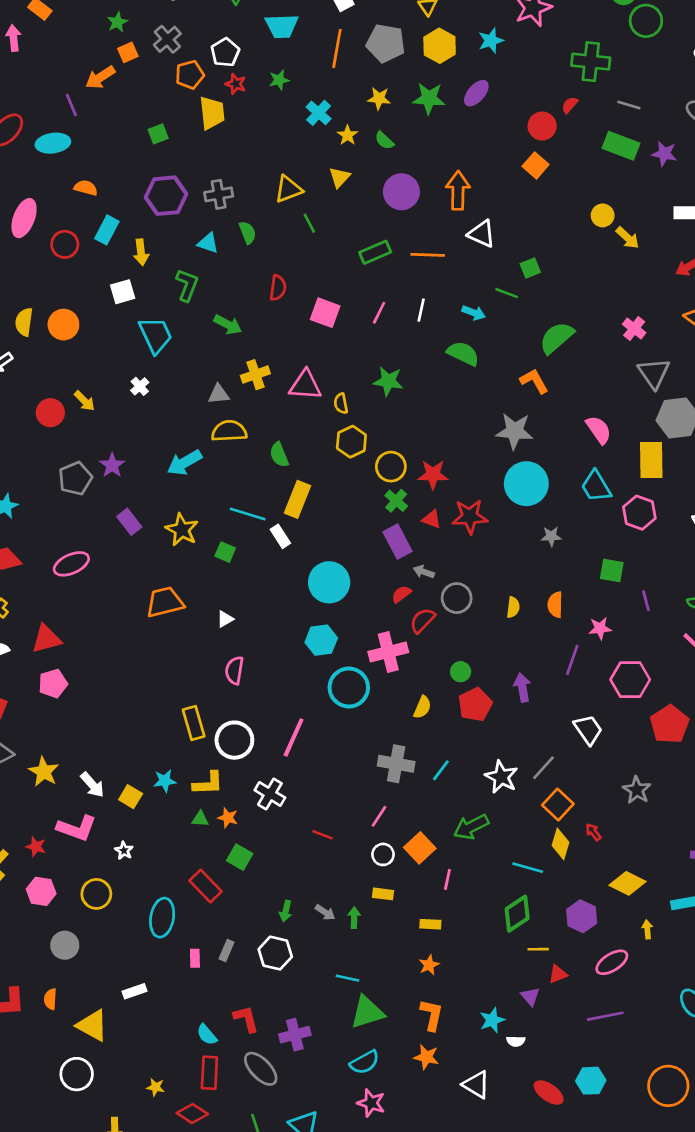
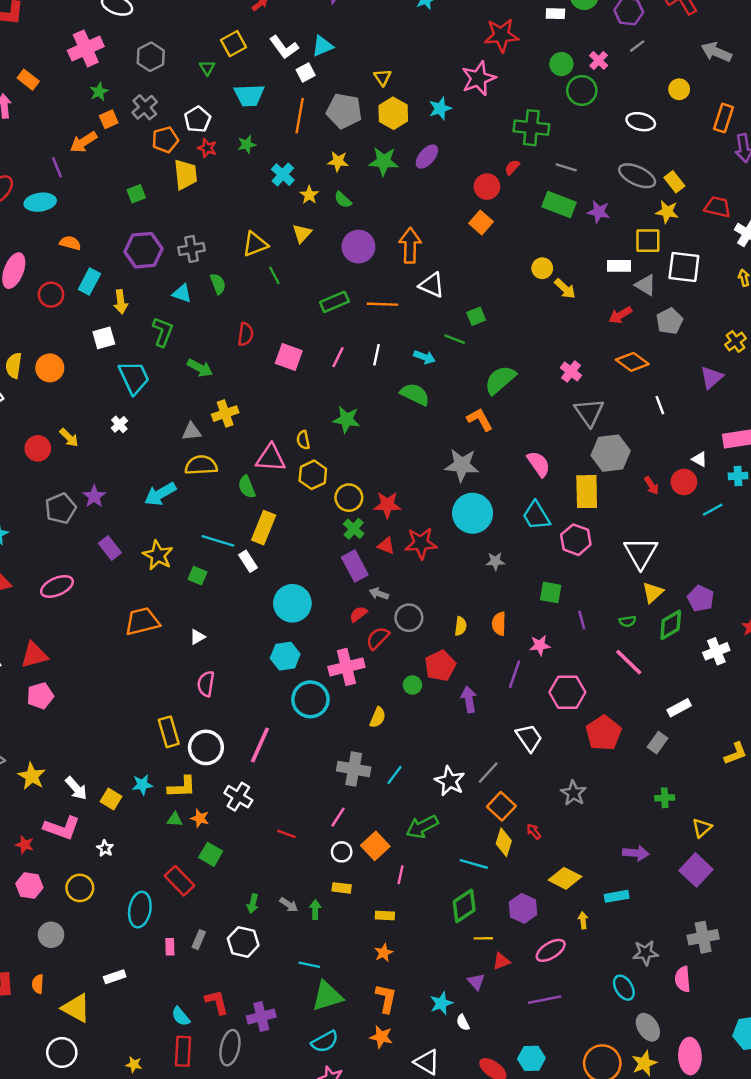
pink triangle: (305, 385) -> (271, 458), moved
red pentagon: (475, 705) -> (440, 666), moved
white semicircle: (516, 1041) -> (463, 1022), turned 63
gray ellipse: (261, 1069) -> (230, 1048), turned 56

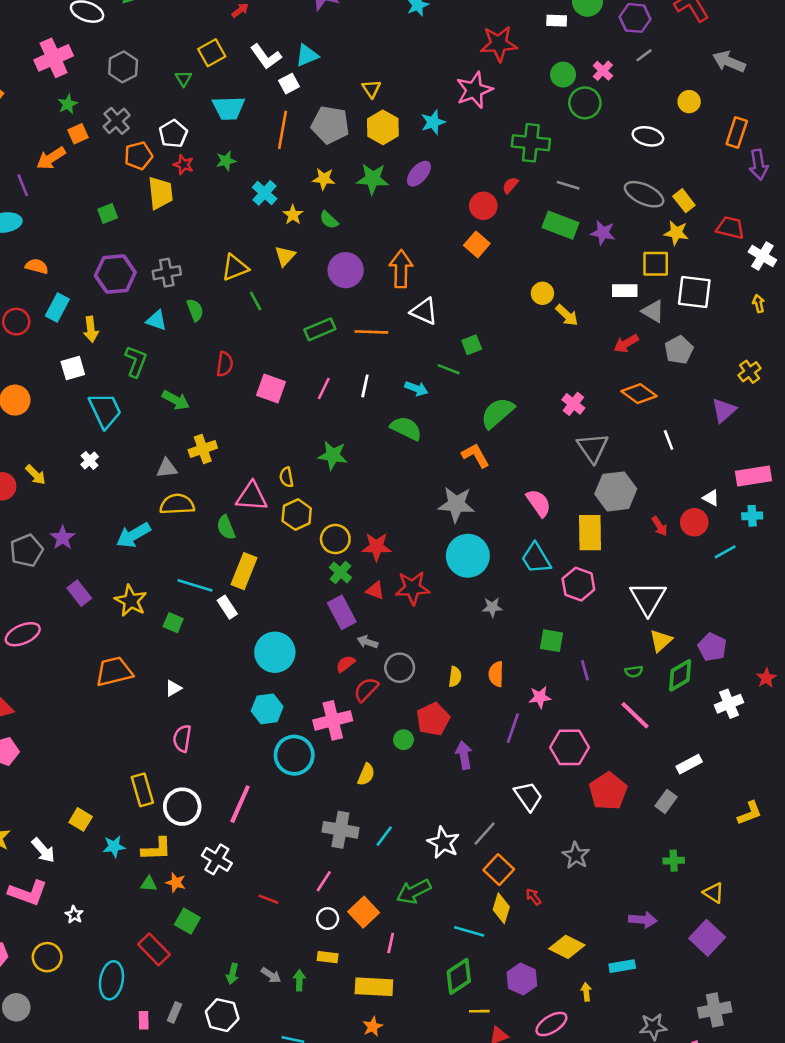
yellow square: (111, 799) -> (81, 819), moved
yellow triangle: (702, 828) -> (714, 893), turned -45
yellow rectangle: (385, 916) -> (374, 987), size x1.8

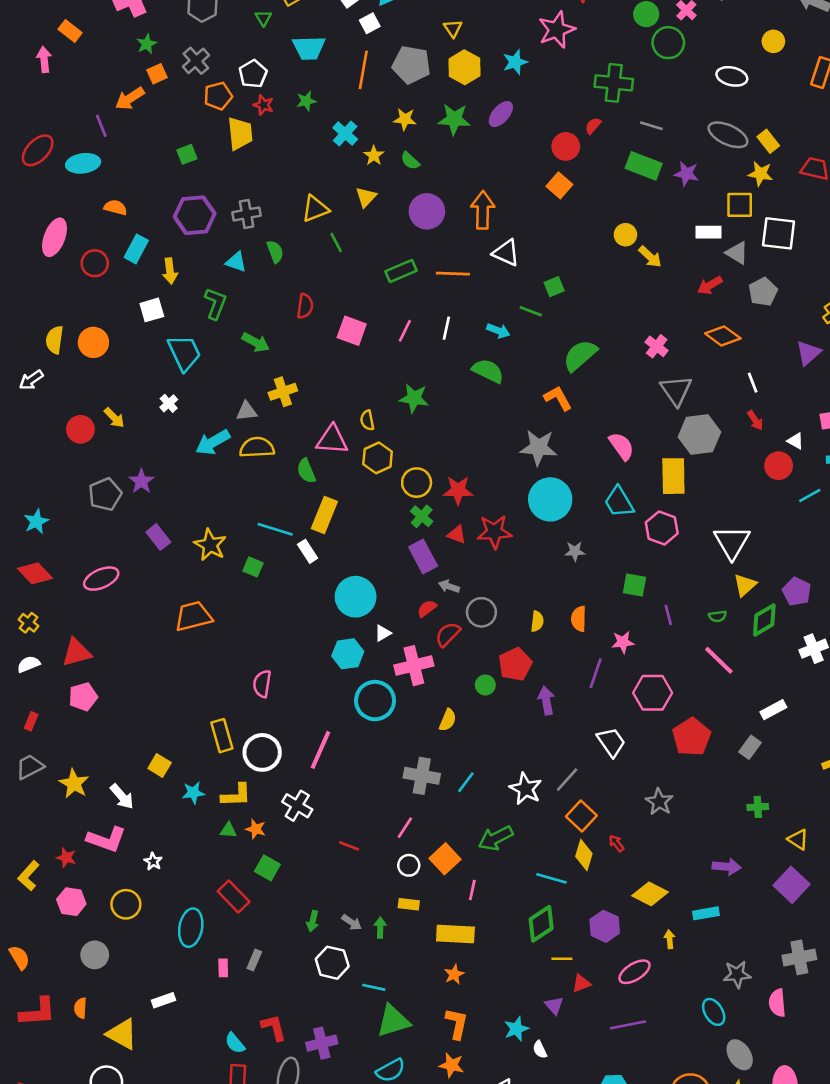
red arrow: (660, 526) -> (755, 420), moved
cyan arrow: (133, 535) -> (213, 442), moved
white triangle: (173, 688) -> (383, 633), moved
white hexagon: (222, 1015) -> (332, 963), moved

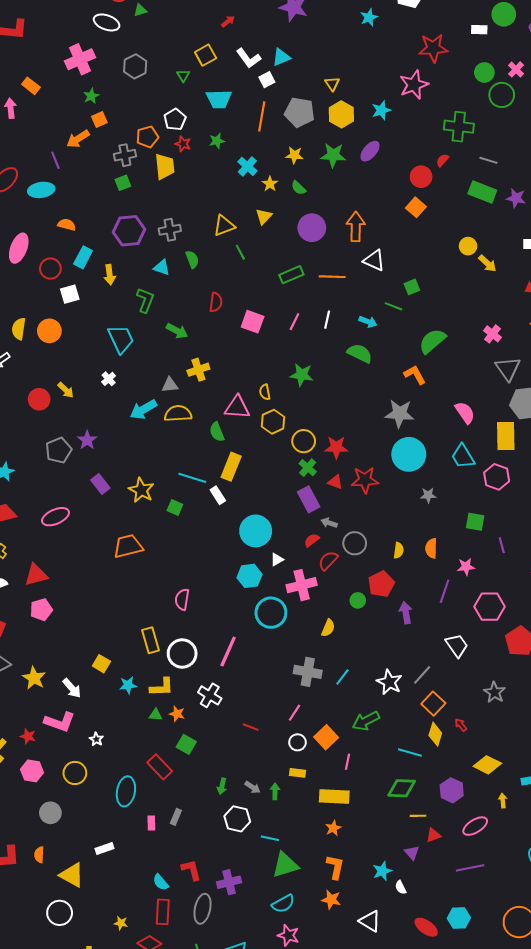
gray cross: (196, 61) -> (125, 155), moved, turned 30
white square: (152, 310) -> (70, 294), moved
green diamond: (541, 924) -> (402, 788), turned 36

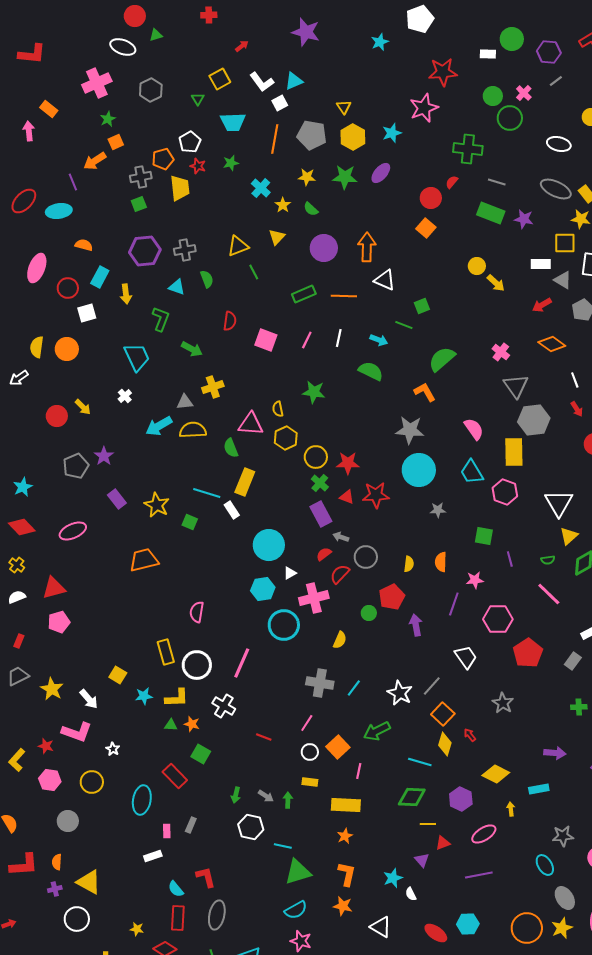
white rectangle: (105, 849) -> (153, 856), moved
purple cross: (229, 882) -> (55, 889), moved, size x0.6

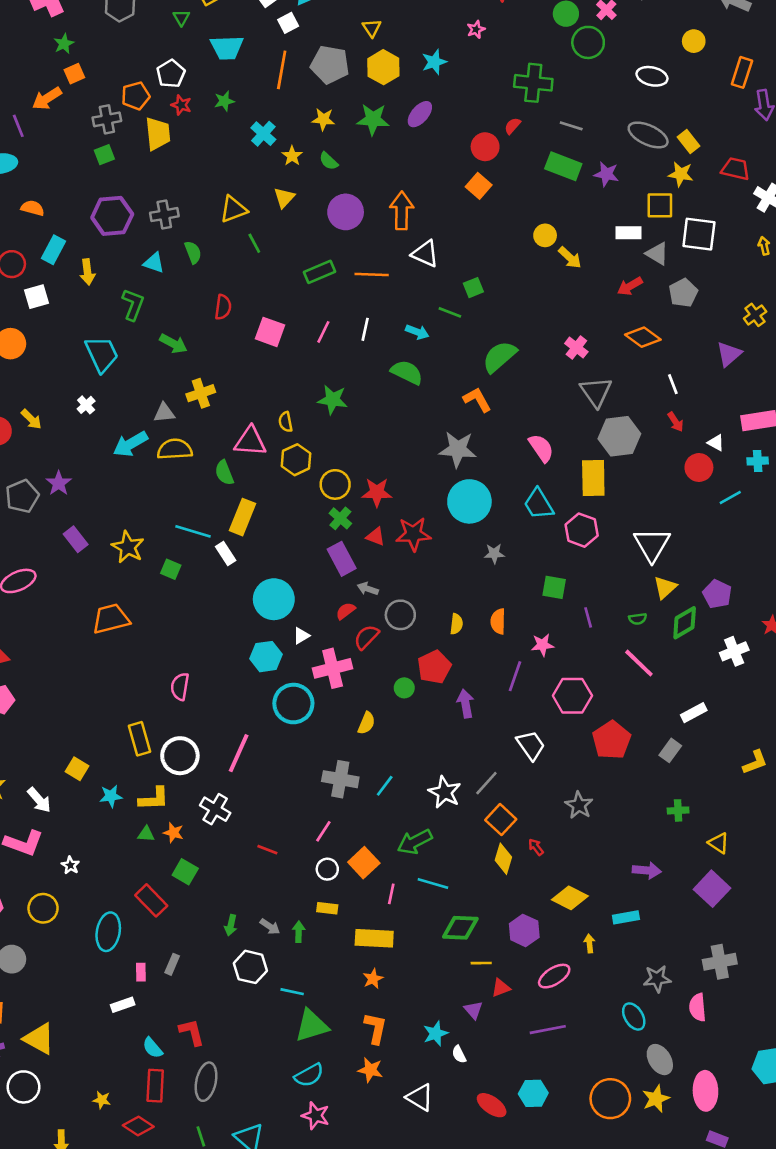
pink star: (424, 108) -> (476, 29), size x0.5
cyan line: (420, 762) -> (433, 883), moved

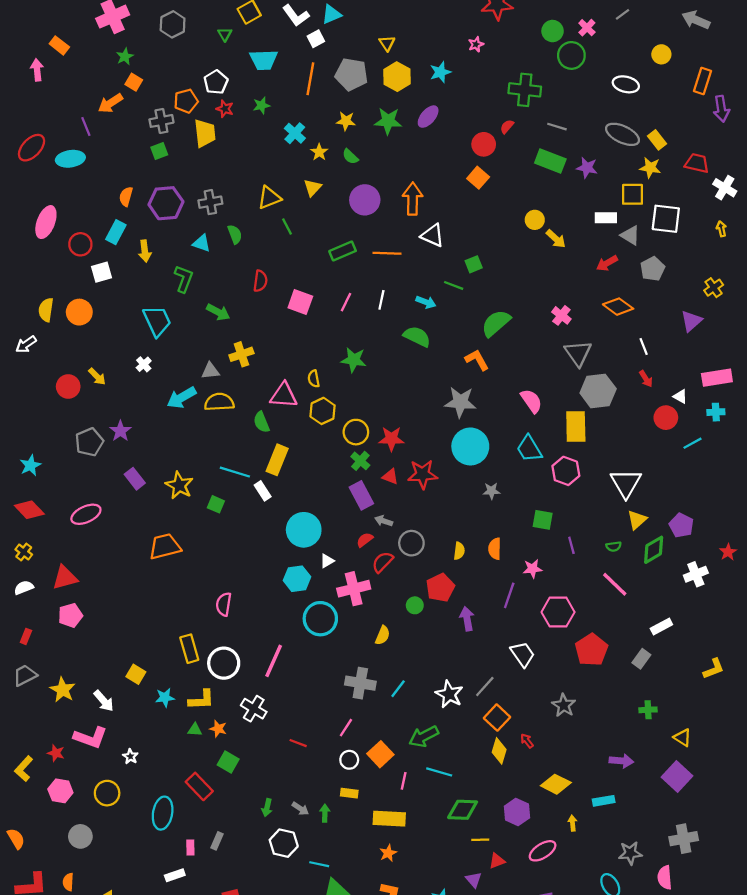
orange square: (74, 74) -> (134, 82), turned -35
orange semicircle: (33, 208) -> (126, 197), moved, turned -90

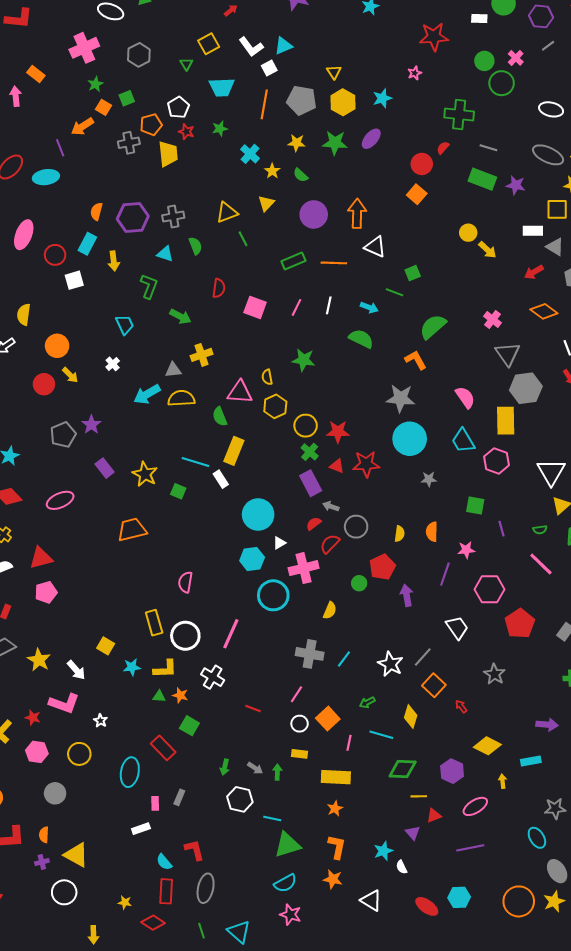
green square: (159, 151) -> (127, 98), moved
orange circle: (79, 312) -> (57, 346), moved
cyan trapezoid: (157, 321) -> (125, 325), size x0.7
green arrow: (424, 736) -> (367, 702), size x0.6
yellow diamond: (499, 751) -> (411, 717), moved

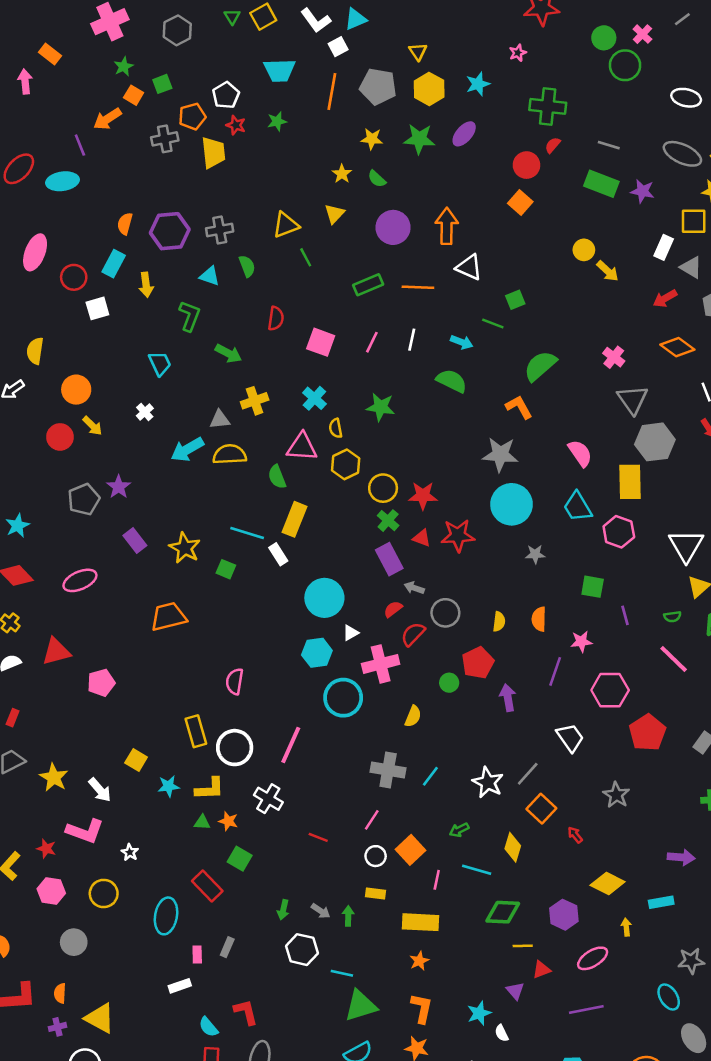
green triangle: (186, 64) -> (232, 17), moved
green cross: (459, 114) -> (548, 106), moved
cyan cross: (250, 154) -> (314, 398), moved
white rectangle: (533, 231) -> (664, 247), turned -66
pink pentagon: (46, 592) -> (101, 683), moved

